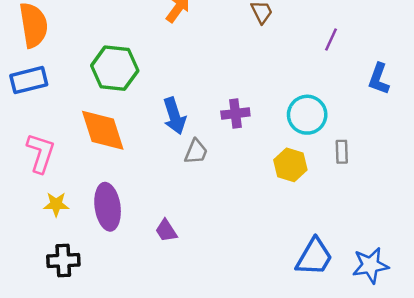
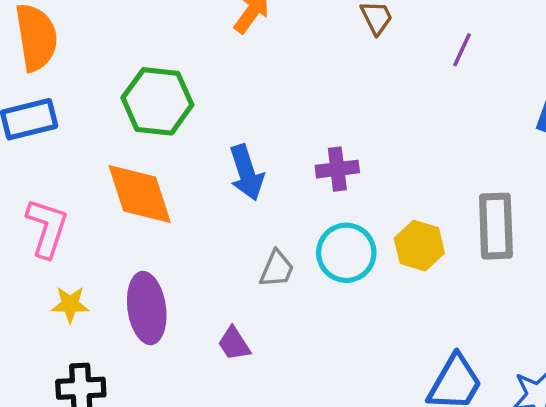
purple line: (331, 39) -> (462, 50), moved
cyan circle: (307, 115) -> (346, 253), moved
gray trapezoid: (196, 152) -> (277, 269), moved
gray rectangle: (342, 152) -> (496, 226), size x1.8

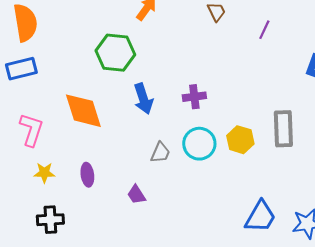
green hexagon: (157, 101) -> (115, 53), moved
purple ellipse: (147, 308) -> (87, 175), size x0.6

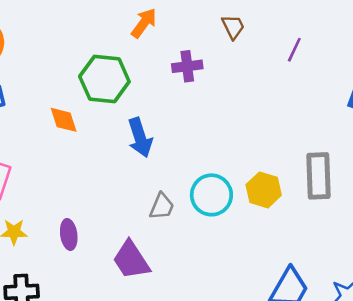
purple cross: (194, 97) -> (187, 66), moved
orange diamond: (83, 111) -> (64, 120), moved, size x0.6
purple trapezoid: (136, 195) -> (131, 260), size x1.6

